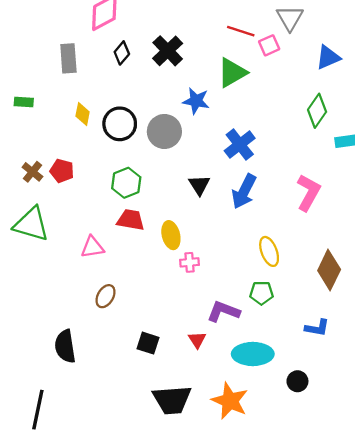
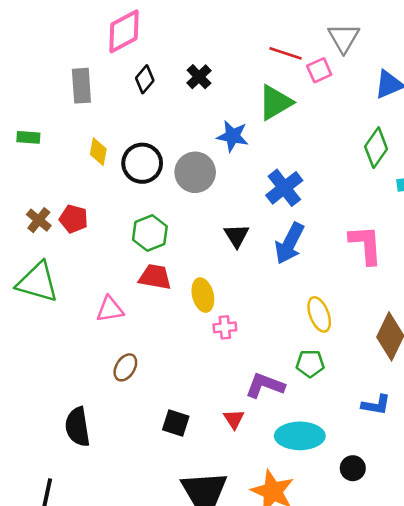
black cross: (168, 51) -> (199, 77), size x0.7
pink L-shape: (308, 193) -> (366, 245), turned -33

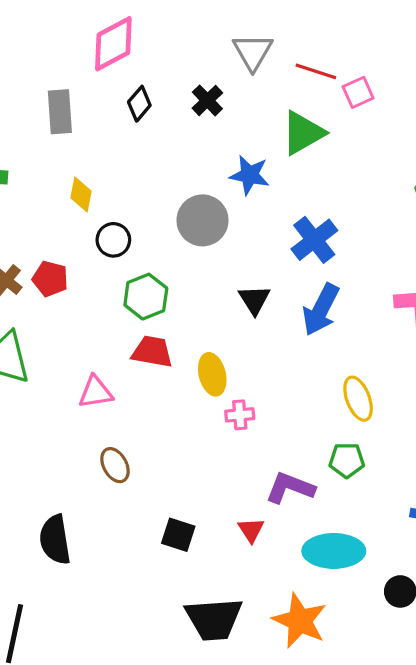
gray triangle: (344, 38) -> (253, 52), moved
black circle: (142, 163) -> (113, 240), moved, size x0.7
brown ellipse: (125, 367) -> (115, 465), turned -60

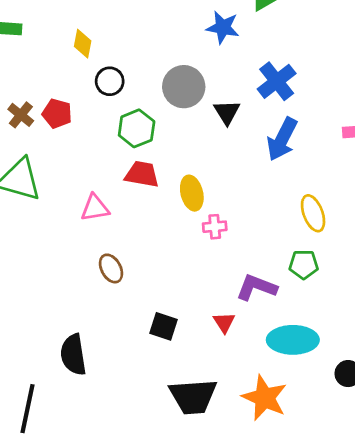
gray circle: (203, 220) -> (184, 87), moved
black triangle: (254, 300) -> (227, 112), moved
black semicircle: (55, 540) -> (73, 355), moved

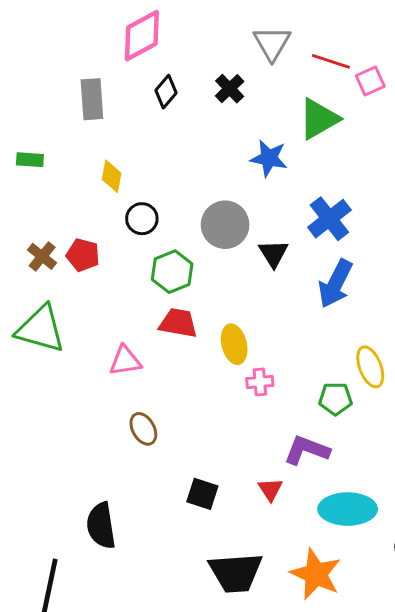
green pentagon: (304, 264) -> (335, 399), moved

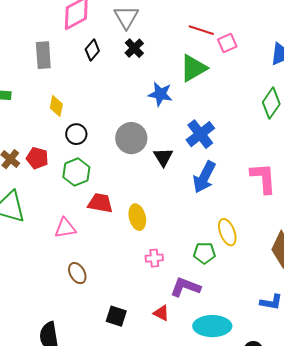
gray triangle: (272, 43) -> (126, 17), moved
green hexagon: (172, 272) -> (76, 172), moved
pink cross: (260, 382) -> (154, 258), moved
red triangle: (270, 489) -> (161, 313), turned -30

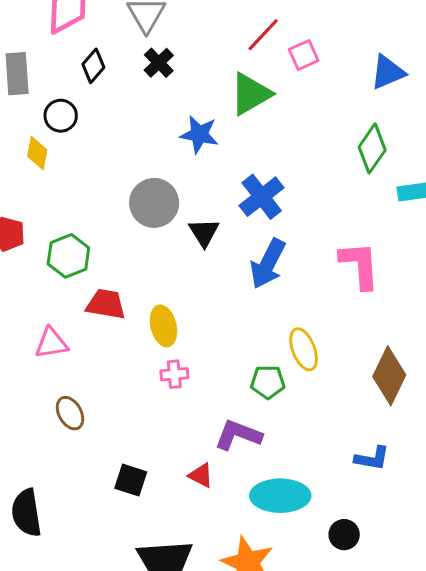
red line: (201, 30) -> (263, 35), turned -65
black circle: (76, 134) -> (61, 116), moved
pink cross: (154, 258) -> (174, 374), moved

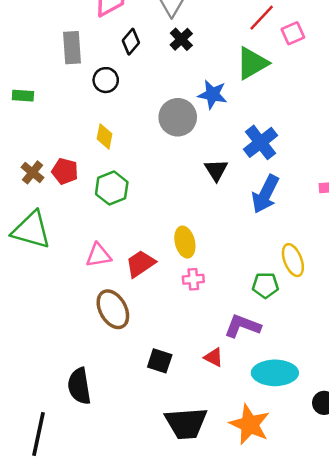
yellow diamond: (37, 153) -> (104, 136), moved
gray circle: (154, 203) -> (178, 117), moved
red trapezoid: (106, 304) -> (140, 264), moved, turned -44
brown ellipse: (70, 413) -> (113, 309), size x1.5

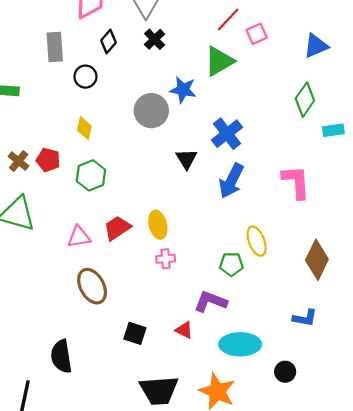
red trapezoid: (140, 264) -> (117, 228), moved

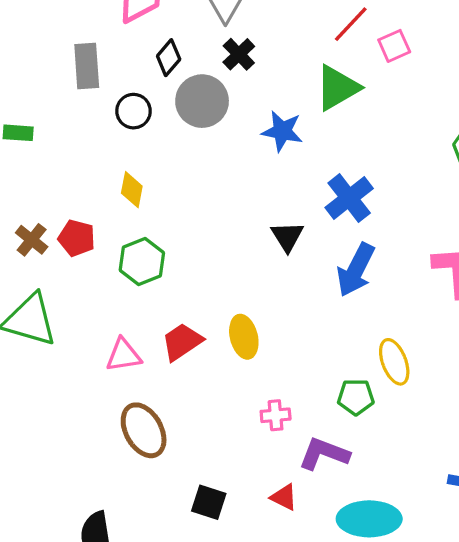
gray circle: (151, 111) -> (202, 101), moved
pink cross: (166, 259) -> (276, 415), moved

